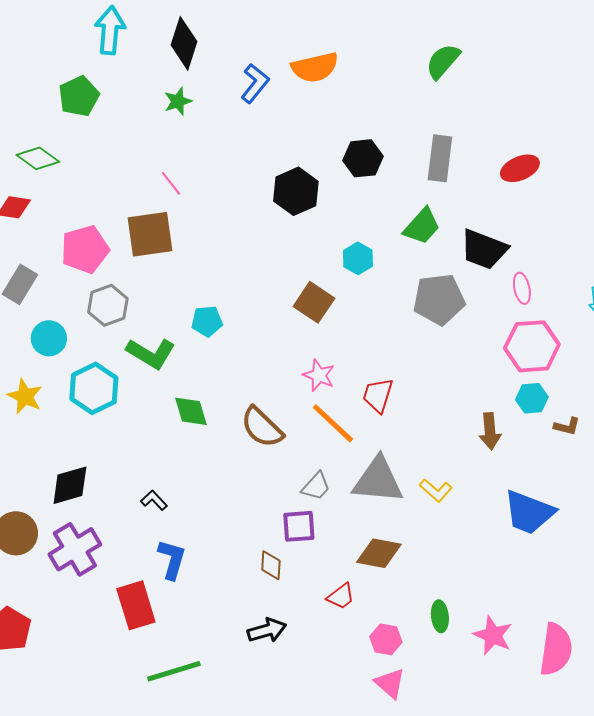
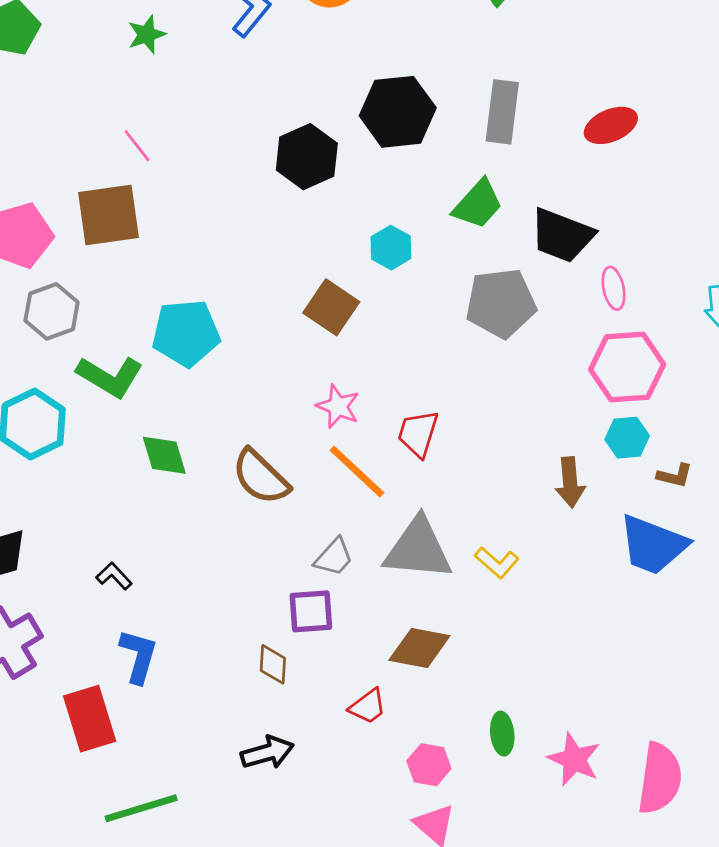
black hexagon: (363, 158) -> (398, 112), size x1.4
cyan pentagon: (207, 321) -> (186, 333), size x1.6
blue trapezoid: (529, 512) -> (653, 545), moved

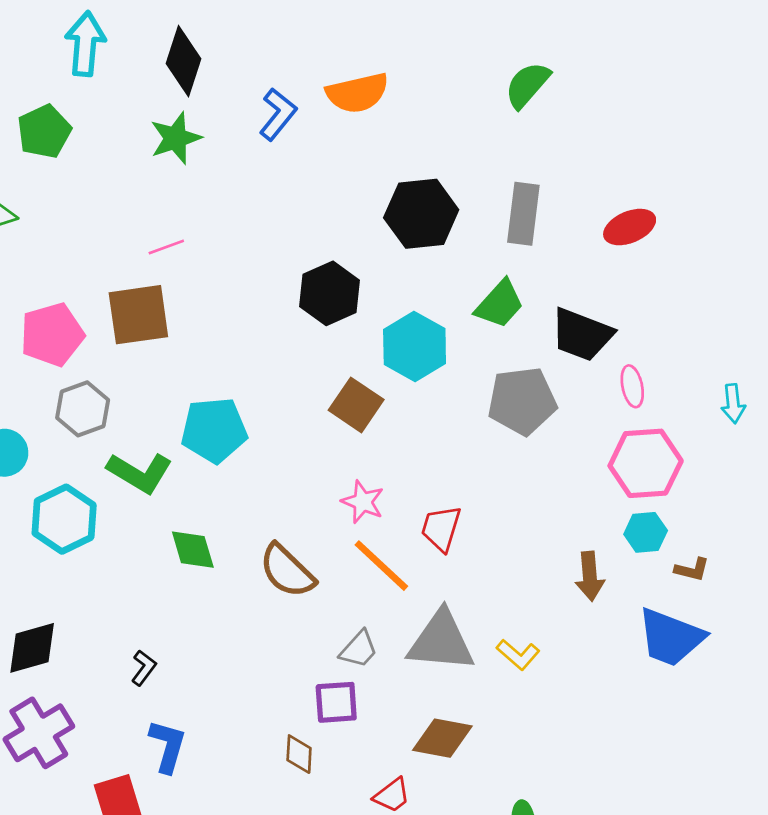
green star: (147, 34) -> (176, 138), size x1.4
pink line: (137, 146) -> (166, 247), turned -72
black hexagon: (307, 157) -> (330, 293), moved
cyan hexagon: (391, 248) -> (415, 347), size x1.6
black L-shape: (114, 576) -> (144, 668), turned 80

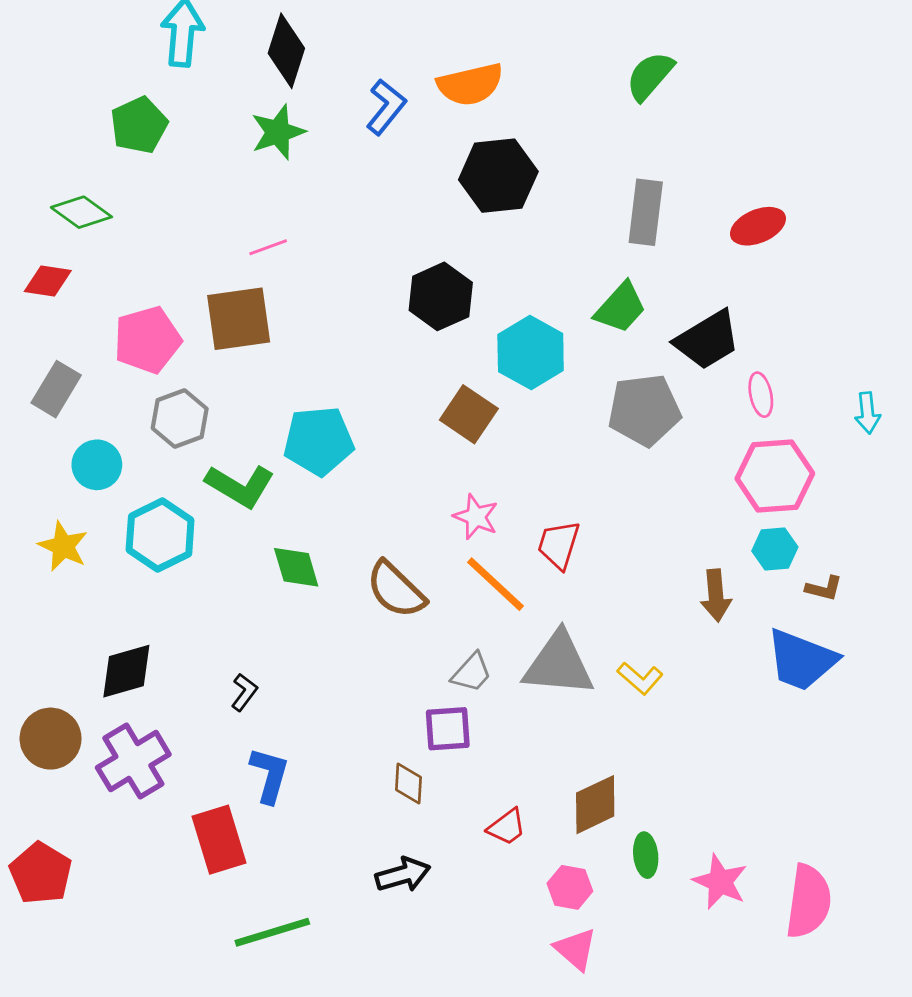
black hexagon: (421, 214) -> (498, 176), moved
black trapezoid: (582, 335) -> (707, 340), turned -52
brown diamond: (442, 738) -> (595, 805), moved, turned -36

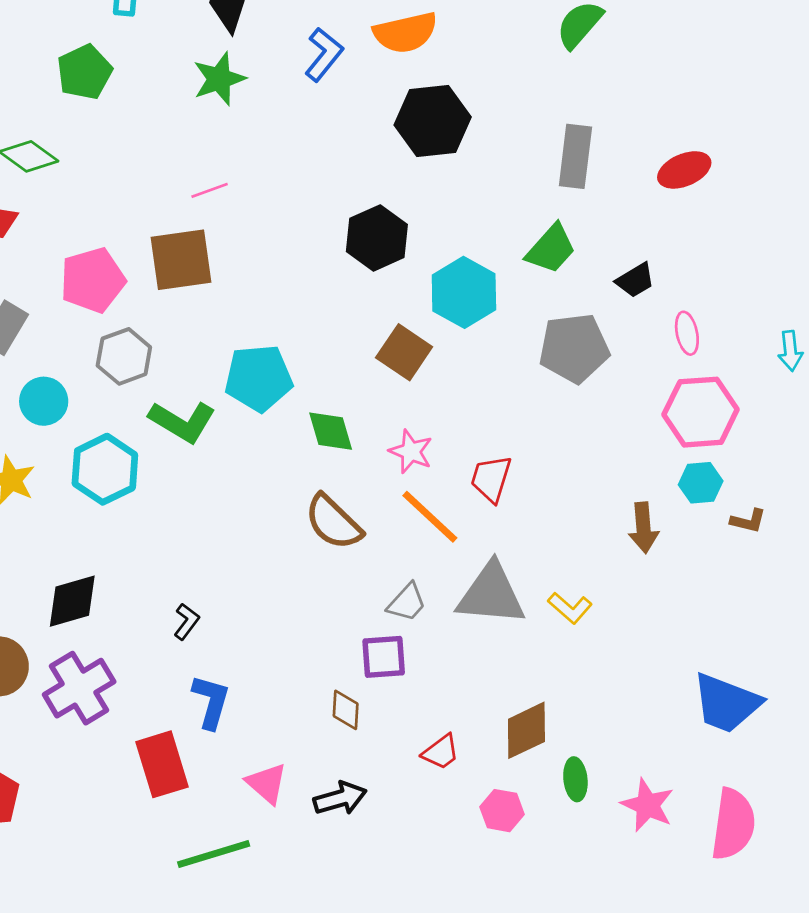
black trapezoid: (707, 340) -> (635, 280), size x0.6
green diamond: (296, 567) -> (331, 431), moved
blue trapezoid: (802, 660) -> (726, 703), moved
pink triangle: (576, 949) -> (267, 783), moved

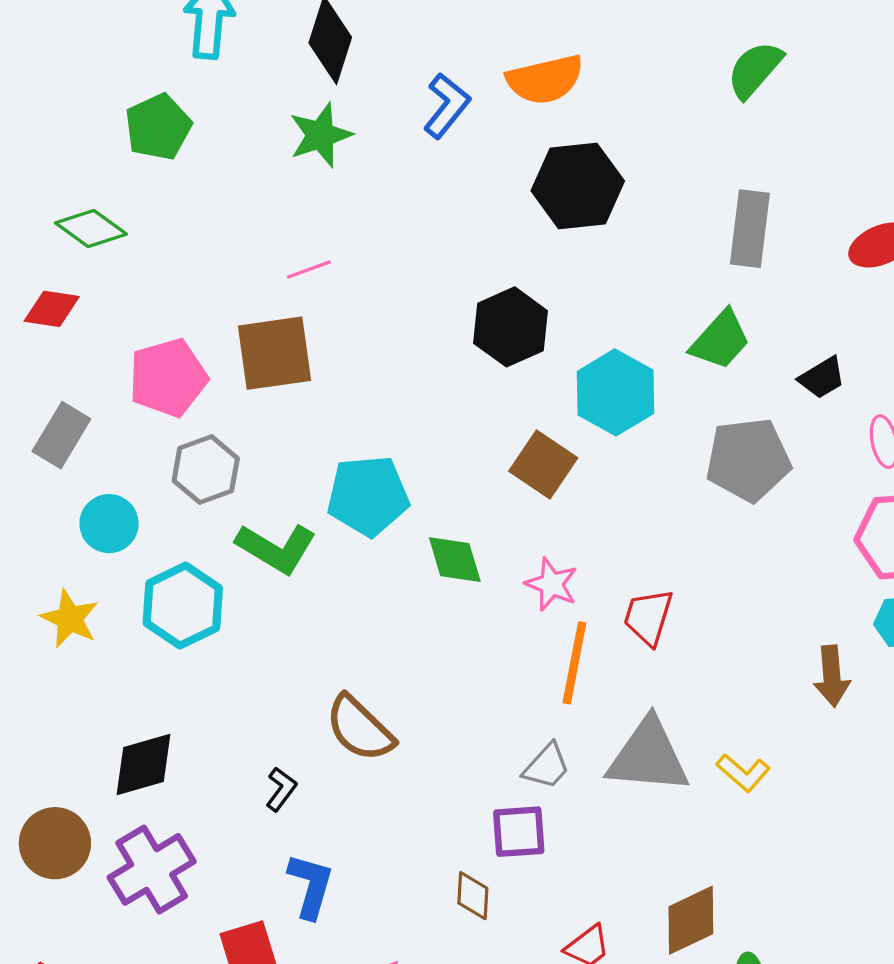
orange line: (430, 517) -> (574, 663), turned 58
brown semicircle: (333, 522) -> (360, 728), moved

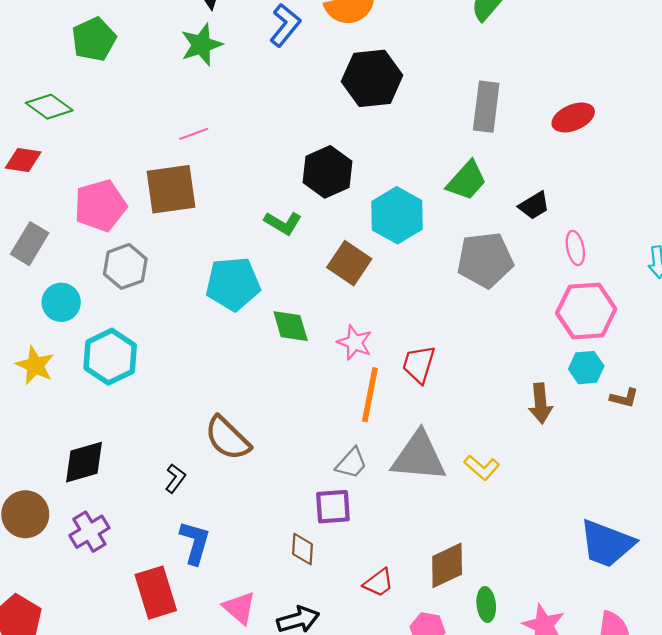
green L-shape: (276, 548) -> (283, 223), moved, size x0.7
purple cross: (152, 869) -> (89, 532), size x0.7

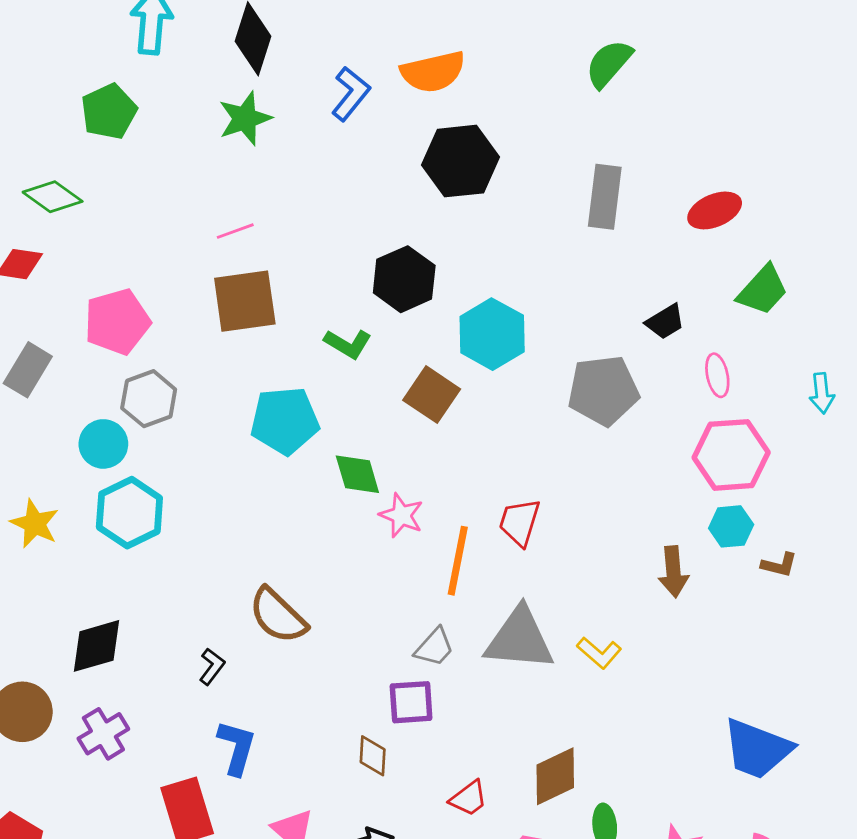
green trapezoid: (467, 181) -> (763, 290), moved
brown square: (171, 189) -> (245, 301), moved
cyan circle: (61, 302) -> (103, 444), moved
pink star: (355, 343) -> (401, 515), moved

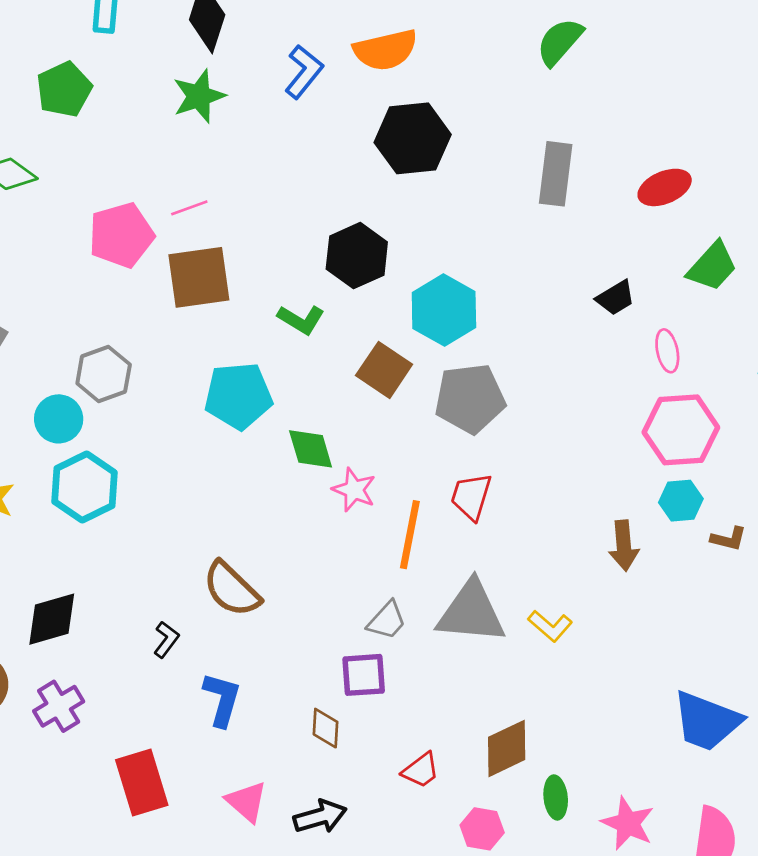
pink pentagon: (117, 322) -> (121, 235), moved
gray pentagon: (603, 390) -> (470, 399), moved
blue L-shape: (237, 748) -> (222, 699), moved

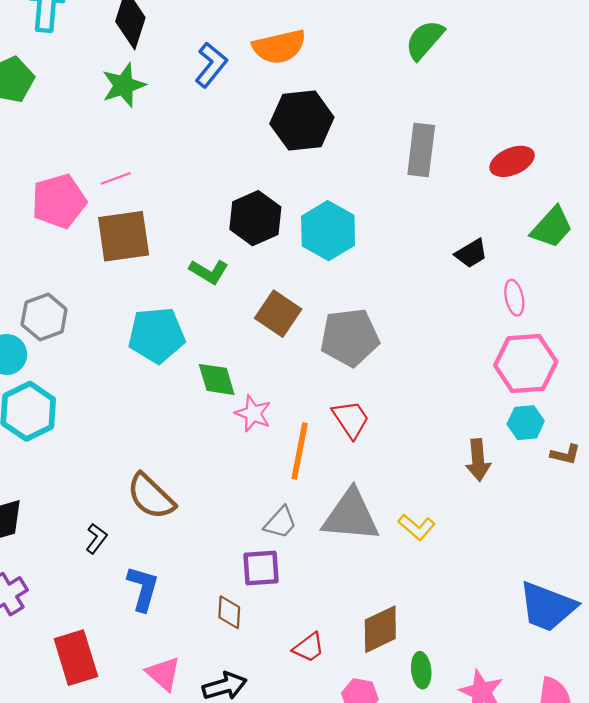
cyan hexagon: (444, 310) -> (328, 231), moved
red trapezoid: (471, 497) -> (351, 419), turned 129

